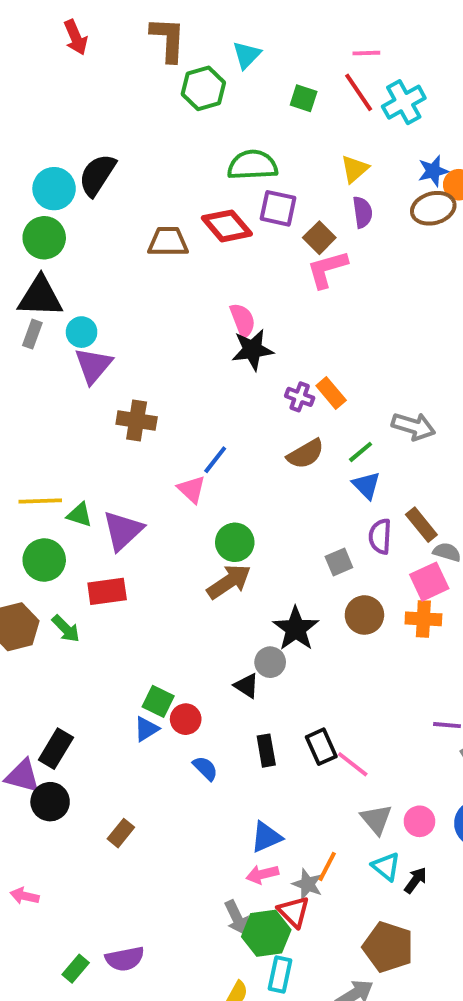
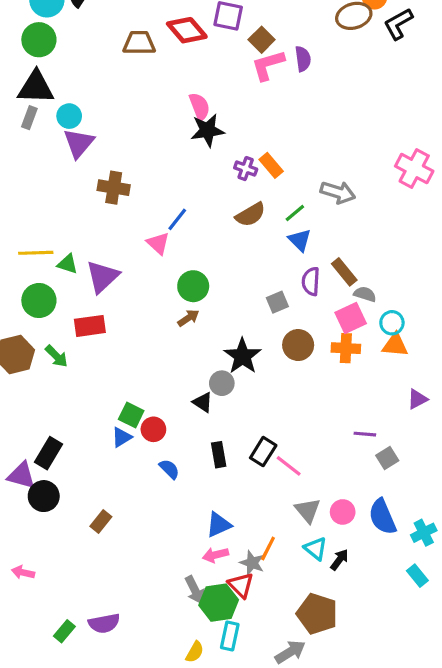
purple semicircle: (362, 212) -> (303, 59), moved
brown arrow: (229, 582) -> (188, 318), size x0.6
black rectangle: (321, 747) -> (263, 452), turned 56

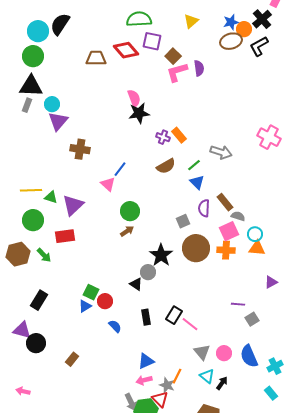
brown circle: (298, 345) -> (196, 248), size x1.4
black rectangle: (48, 453) -> (39, 300), moved

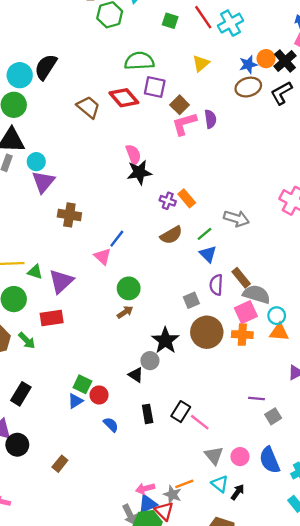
orange circle: (244, 29) -> (266, 59), moved
brown trapezoid: (96, 58) -> (88, 107), turned 40
gray semicircle: (238, 216) -> (257, 294), size x1.6
blue triangle: (146, 361) -> (148, 504), moved
orange line: (177, 376) -> (184, 484), turned 42

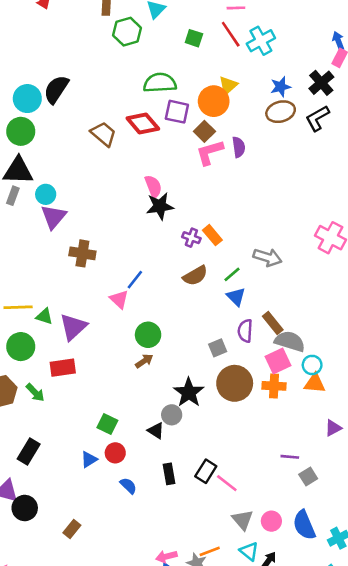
orange circle: (266, 59) -> (214, 101), moved, size x1.5
green square: (82, 384) -> (107, 424), moved

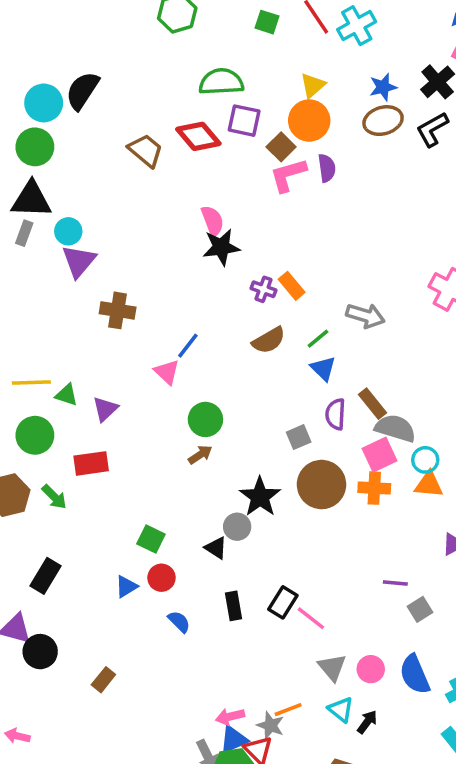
orange circle: (214, 101) -> (309, 121), moved
purple triangle: (73, 327) -> (105, 409), size x0.7

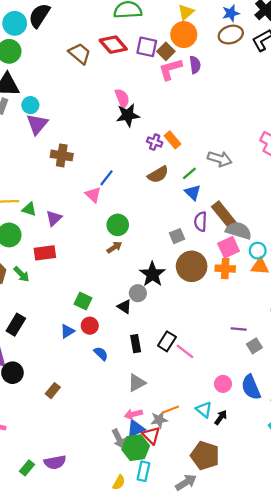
purple square: (244, 121) -> (147, 47), moved
brown rectangle: (372, 404) -> (224, 215), size x1.4
gray triangle: (332, 667) -> (137, 383), moved, turned 42
gray star: (271, 725) -> (159, 420), turned -30

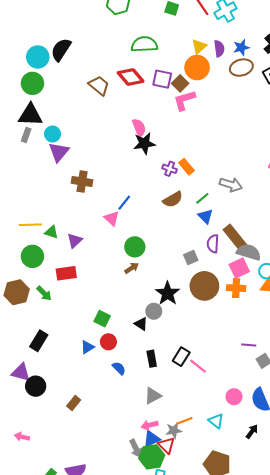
purple semicircle: (195, 65) -> (219, 49), moved
black arrow: (221, 417) -> (252, 432), moved

